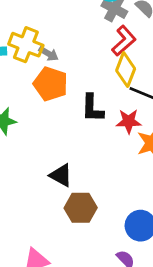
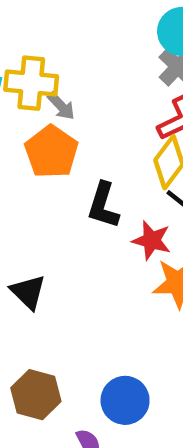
yellow cross: (26, 45) -> (31, 83), turned -32
brown hexagon: (81, 208) -> (36, 395), moved

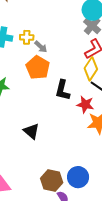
yellow cross: (31, 83) -> (27, 37), size x0.6
brown hexagon: (36, 395) -> (52, 180), moved

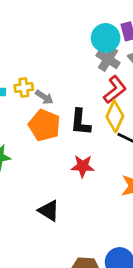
black L-shape: (63, 90) -> (80, 122), moved
red star: (85, 104) -> (83, 166), moved

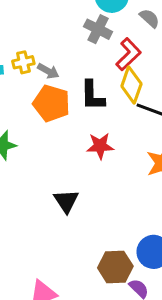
gray cross: (108, 59) -> (98, 29), moved
black triangle: (49, 211) -> (66, 201), turned 30

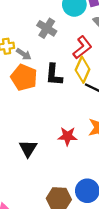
gray cross: (98, 29) -> (47, 28), moved
red star: (100, 146) -> (67, 136), moved

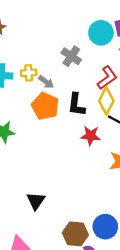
red star: (67, 136) -> (91, 136), moved
black triangle: (28, 149) -> (36, 201), moved

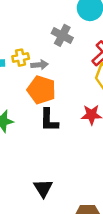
gray arrow: (46, 82) -> (39, 65), turned -35
black L-shape: (76, 105) -> (49, 120), moved

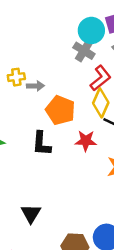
gray cross: (62, 35) -> (84, 51), moved
orange pentagon: (41, 90) -> (60, 110), moved

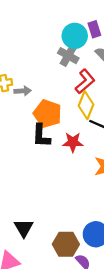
black L-shape: (41, 144) -> (41, 136), moved
black triangle: (31, 213) -> (24, 228), moved

